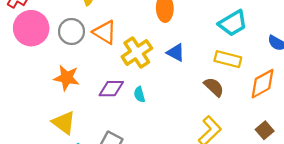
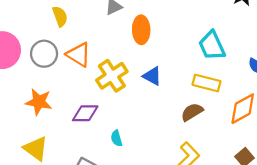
cyan trapezoid: (233, 23) -> (212, 46), turned 96
brown semicircle: (214, 87) -> (192, 112), turned -75
cyan semicircle: (139, 94) -> (116, 138), moved

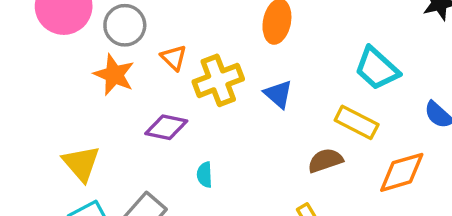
cyan trapezoid: (212, 46) -> (377, 68), turned -36
orange triangle: (79, 55) -> (174, 58), moved, size x0.7
orange star: (39, 102) -> (114, 75), moved

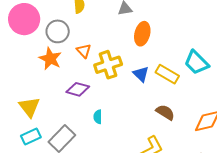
yellow rectangle: (357, 122) -> (167, 74), moved
brown semicircle: (325, 161) -> (165, 112), turned 48

